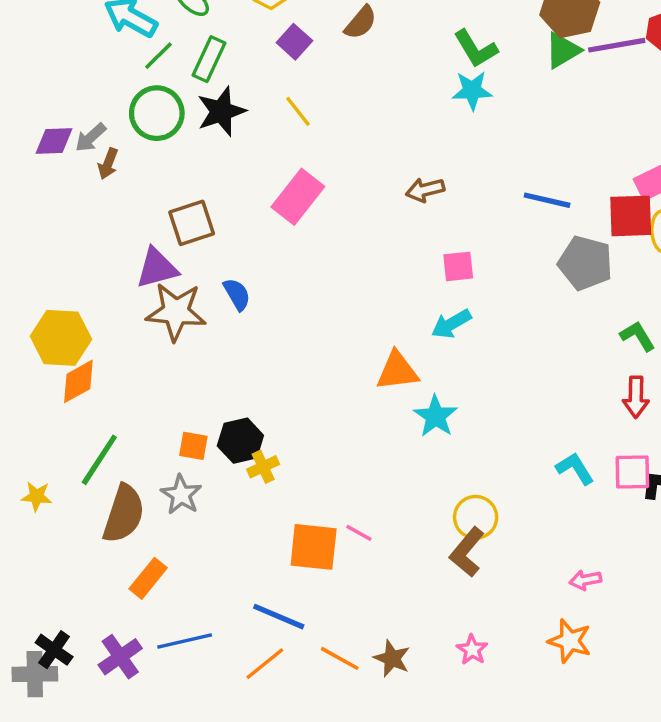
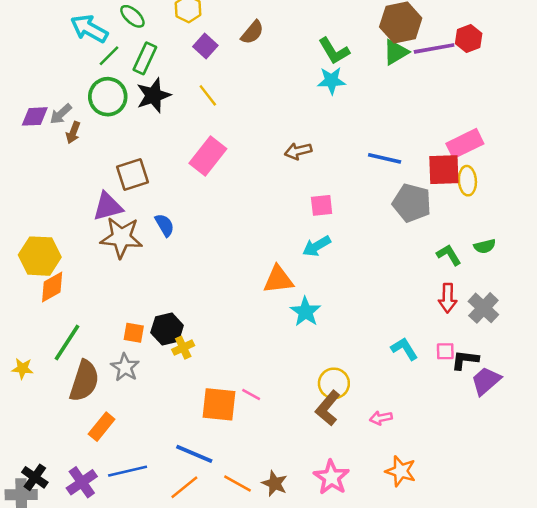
pink square: (632, 472) -> (445, 351), size x0.7
pink arrow: (585, 580) -> (381, 418), moved
pink star: (472, 650) -> (331, 477), size x1.6

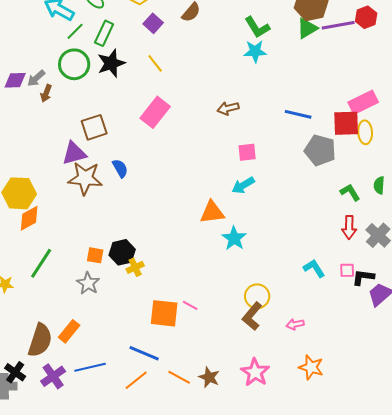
green semicircle: (485, 246) -> (379, 185), turned 108
brown semicircle: (84, 381) -> (40, 340), moved

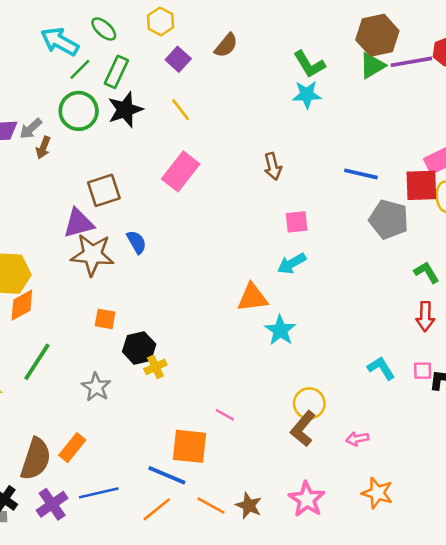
brown arrow: (228, 108) -> (273, 166), turned -90
orange square: (95, 255) -> (105, 319), moved
orange square: (164, 313) -> (190, 446), moved

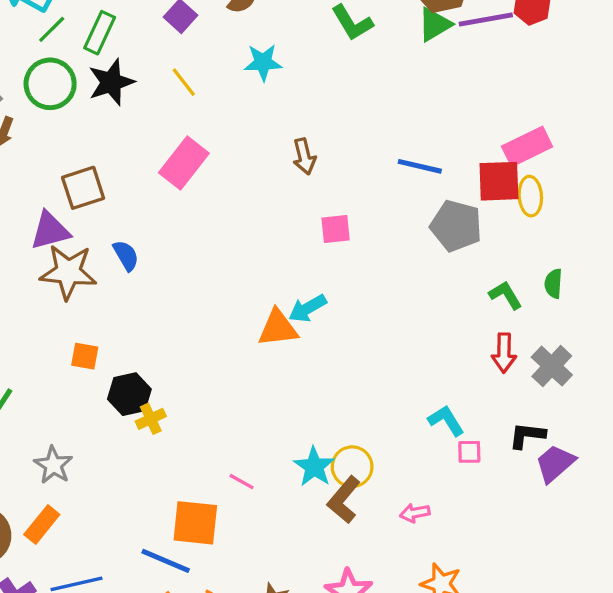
cyan star: (307, 95) -> (263, 62), moved
cyan arrow: (292, 263) -> (308, 308), moved
cyan star: (280, 330) -> (314, 467), moved
pink square: (423, 371) -> (469, 452), moved
gray star: (96, 387) -> (53, 465), moved

